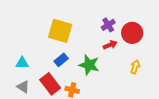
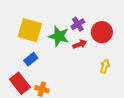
green star: (89, 65) -> (59, 36), moved

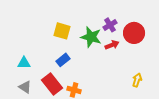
yellow square: (30, 30) -> (62, 31), size x0.7
yellow arrow: (105, 66) -> (137, 80), moved

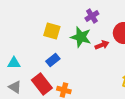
purple cross: (110, 25) -> (92, 16), moved

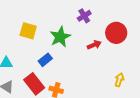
yellow square: (52, 31) -> (28, 31), moved
green star: (81, 37) -> (60, 37), moved, turned 30

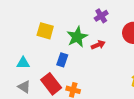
red arrow: (94, 45) -> (98, 45), moved
blue rectangle: (45, 60) -> (62, 60), turned -32

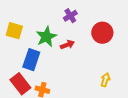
blue rectangle: (62, 60) -> (31, 60), size x1.5

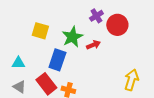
red circle: (102, 33) -> (117, 25), moved
yellow arrow: (105, 80) -> (131, 80), size x1.5

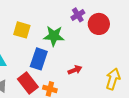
green star: (72, 37) -> (54, 36), turned 30
red arrow: (93, 45) -> (75, 70), moved

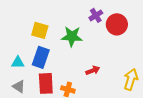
blue rectangle: (39, 59) -> (41, 57), moved
red rectangle: (28, 83) -> (46, 83), turned 35

